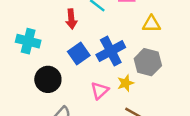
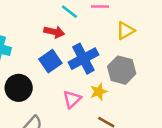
red arrow: (71, 19) -> (54, 32), moved, turned -72
yellow triangle: (151, 24) -> (125, 31), turned -30

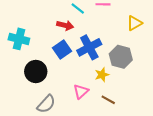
yellow triangle: (125, 31) -> (134, 23), moved
pink triangle: (72, 99) -> (81, 91), moved

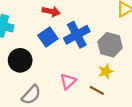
yellow star: (102, 75) -> (106, 71), moved

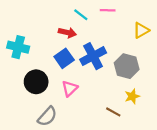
yellow star: (106, 71) -> (132, 96), moved
pink triangle: (68, 81) -> (70, 88), moved

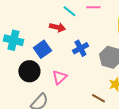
blue cross: (93, 56) -> (80, 48), size x0.7
blue square: (64, 58) -> (42, 49), moved

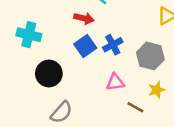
blue square: (42, 49) -> (85, 46), moved
pink triangle: (59, 77) -> (115, 82), moved, turned 35

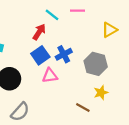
red arrow: (84, 18) -> (39, 32), turned -70
pink triangle: (115, 82) -> (50, 76), moved

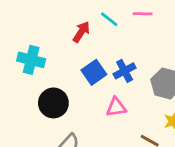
red arrow: (39, 32) -> (81, 32), moved
pink triangle: (50, 76) -> (116, 107), moved

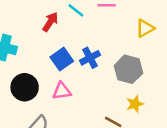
pink triangle: (116, 107) -> (62, 91), moved

